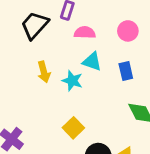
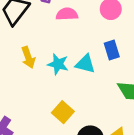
cyan triangle: (92, 62) -> (85, 64), moved

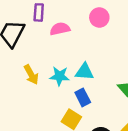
blue rectangle: (112, 50) -> (83, 97), moved

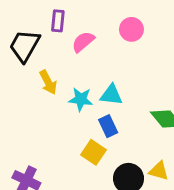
pink semicircle: (60, 29) -> (83, 42), turned -30
yellow arrow: (31, 75) -> (48, 82), moved

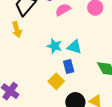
yellow arrow: (48, 82) -> (17, 29), moved

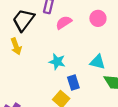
cyan triangle: (74, 47) -> (98, 62), moved

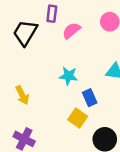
yellow arrow: (16, 46) -> (22, 95), moved

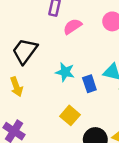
black trapezoid: (25, 33) -> (25, 51), moved
blue rectangle: (90, 98) -> (89, 84), moved

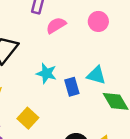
yellow square: (70, 115) -> (28, 118), moved

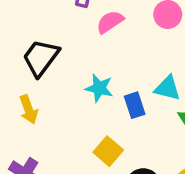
yellow square: (28, 118) -> (108, 151), moved

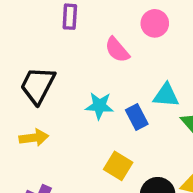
pink semicircle: (110, 22) -> (117, 50), moved, turned -88
yellow arrow: (29, 109) -> (34, 138), turned -68

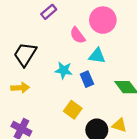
purple rectangle: (70, 17) -> (49, 12), turned 42
pink circle: (155, 23) -> (103, 20), size x1.5
cyan triangle: (166, 95) -> (97, 56), moved

